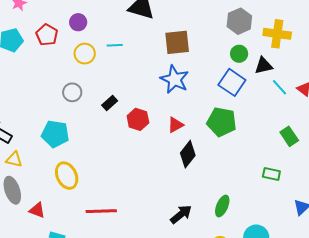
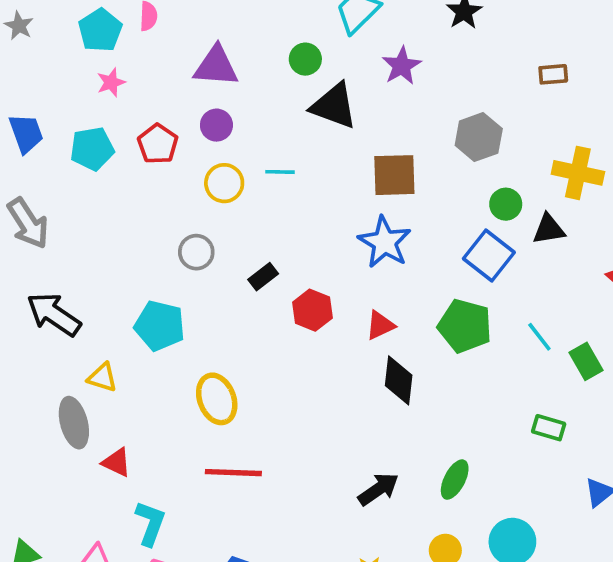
gray hexagon: (239, 21) -> (479, 137), moved
cyan line: (279, 87) -> (539, 337), moved
black diamond: (188, 154) -> (399, 380), turned -36
yellow triangle: (14, 159) -> (102, 377), moved
yellow ellipse: (67, 176) -> (217, 399), moved

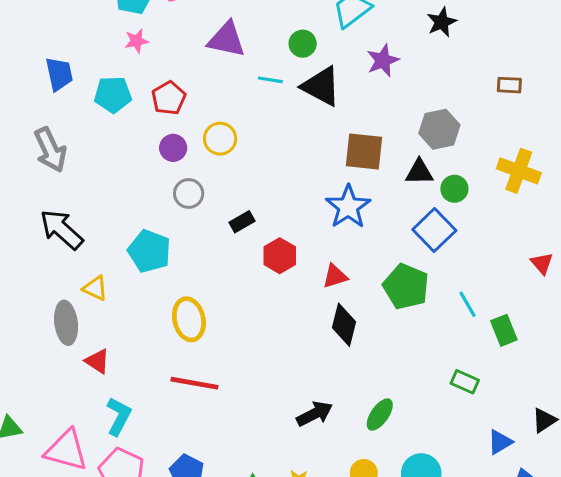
purple circle: (216, 125) -> (173, 148), moved
cyan line: (280, 172) -> (270, 80), moved
black triangle: (549, 229) -> (419, 172), moved

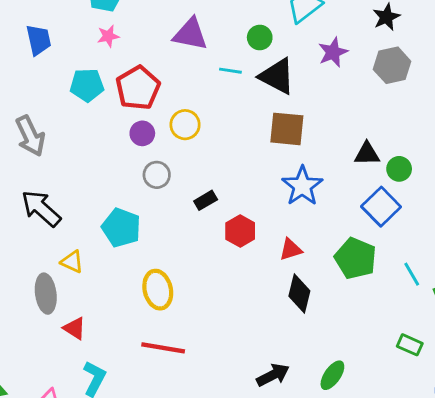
blue trapezoid: (59, 74) -> (39, 40), moved
red pentagon: (169, 98) -> (138, 88), size x1.4
gray hexagon: (439, 129) -> (392, 65), moved
brown square: (364, 151) -> (287, 129), moved

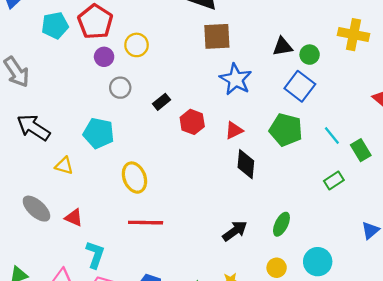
gray ellipse: (46, 294) -> (36, 209), moved, turned -32
green rectangle: (410, 345) -> (334, 181), moved, turned -48

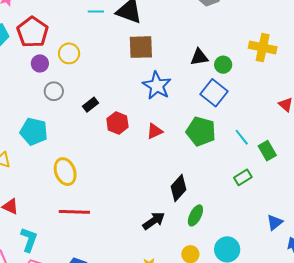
black diamond: (246, 164) -> (179, 188), moved, turned 36

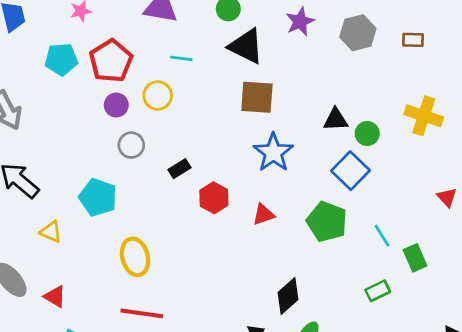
cyan line: (96, 11) -> (181, 58), moved

